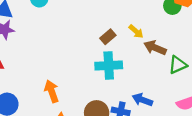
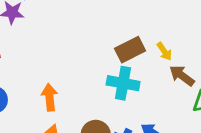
brown rectangle: (108, 37) -> (130, 50), size x1.5

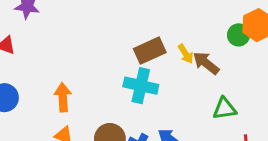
brown arrow: (182, 76) -> (206, 63), moved

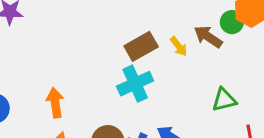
brown arrow: (206, 63) -> (208, 37), moved
cyan cross: (141, 86) -> (135, 84), turned -32

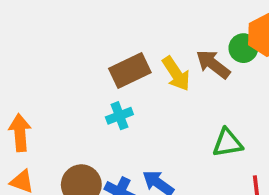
yellow arrow: (179, 46) -> (176, 74), size x1.4
cyan cross: (135, 84) -> (119, 116), size x0.6

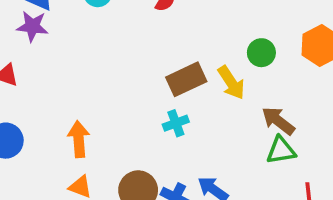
green circle: (243, 48) -> (261, 53), moved
brown arrow: (213, 64) -> (278, 121), moved

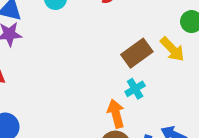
orange arrow: (79, 139) -> (116, 114), moved

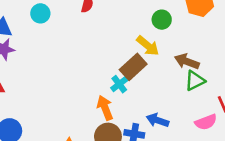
brown rectangle: (137, 53) -> (133, 67), moved

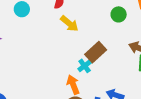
yellow arrow: (148, 46) -> (69, 24), moved

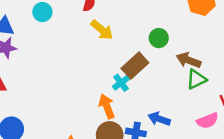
green circle: (119, 14) -> (159, 38), moved

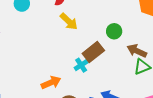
orange arrow: (107, 106) -> (51, 83), moved, turned 84

